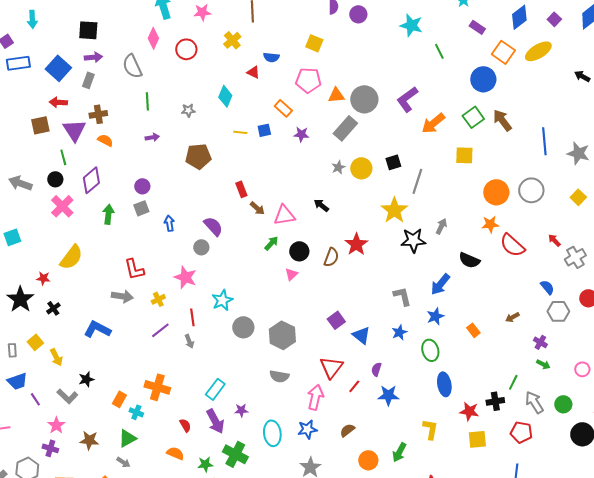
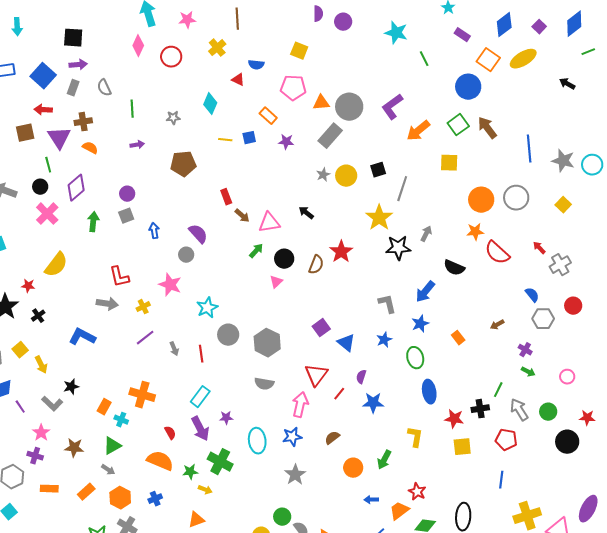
gray semicircle: (132, 66) -> (104, 88), moved, size x0.7
red line: (192, 317) -> (201, 354), moved
orange semicircle: (175, 453) -> (160, 461), size x1.5

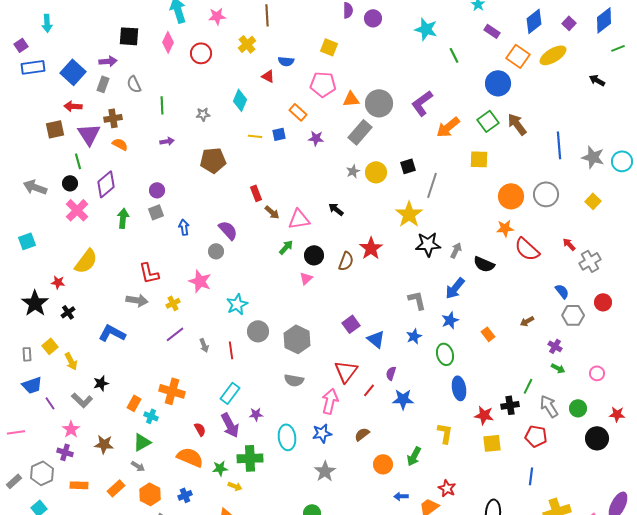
black square: (73, 38) -> (129, 36), moved
gray arrow: (426, 234) -> (456, 250), moved
green cross: (220, 462) -> (250, 458), turned -30

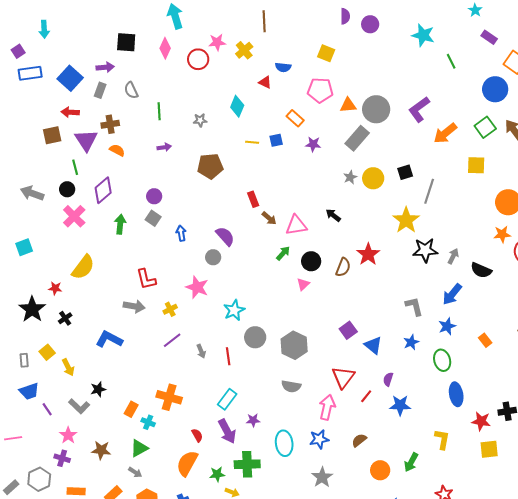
pink star: (217, 16) -> (217, 42), moved
gray square: (156, 212) -> (153, 218), turned -35
orange semicircle: (190, 457) -> (187, 463), turned -84

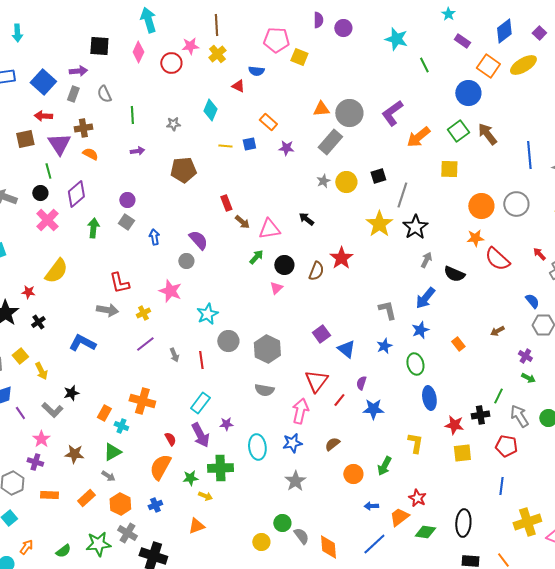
brown line: (264, 21) -> (216, 25), moved
pink pentagon: (320, 90) -> (276, 40), moved
black star: (425, 250) -> (415, 227), moved, turned -30

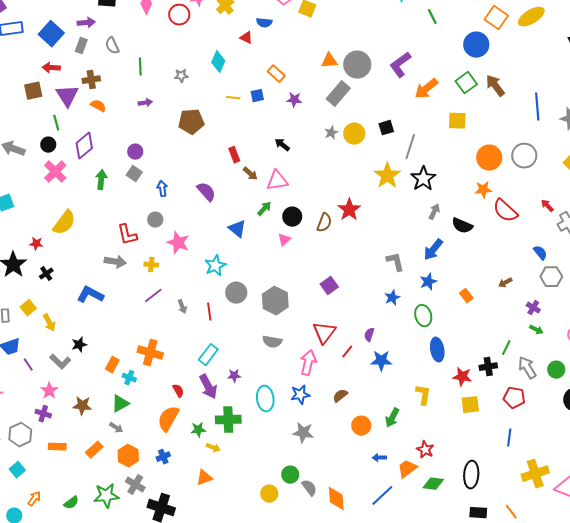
black arrow: (306, 219) -> (282, 145), moved
gray circle: (186, 261) -> (155, 220), moved
yellow cross: (143, 313) -> (151, 265), turned 32
blue triangle: (346, 349) -> (237, 229), moved
gray star: (295, 481) -> (303, 433), turned -30

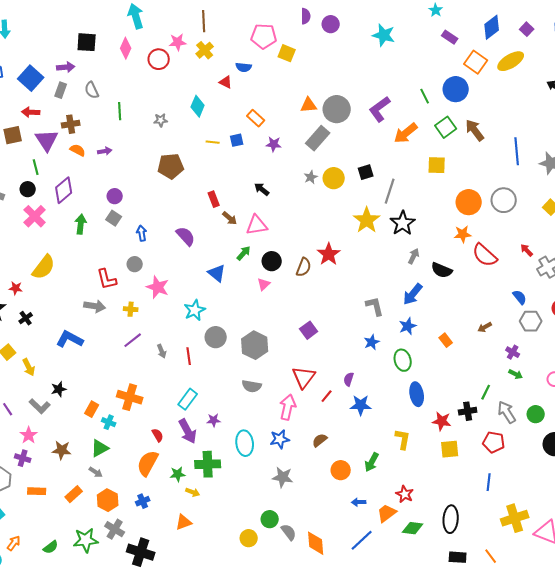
green line: (432, 17) -> (425, 96), moved
purple arrow: (145, 103) -> (105, 151), moved

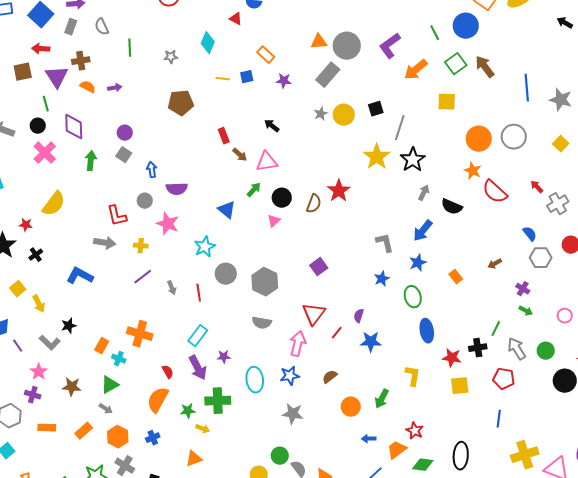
purple diamond: (64, 190) -> (74, 127), turned -52
orange star: (463, 234) -> (473, 171), turned 30
purple semicircle: (186, 236) -> (177, 189), moved, turned 130

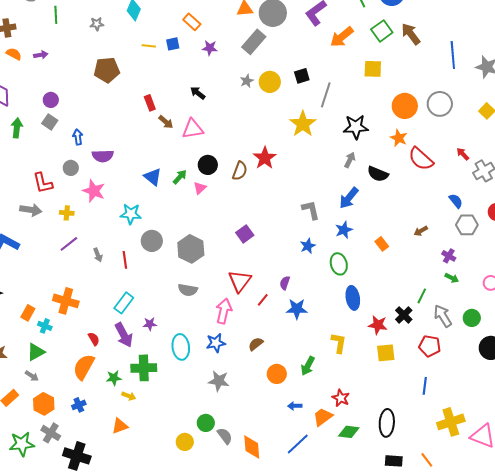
black star: (413, 160) -> (356, 127), moved, turned 30
green arrow: (254, 190) -> (180, 177), moved
cyan star: (205, 247) -> (131, 214), turned 30
black cross: (478, 348) -> (404, 315), turned -36

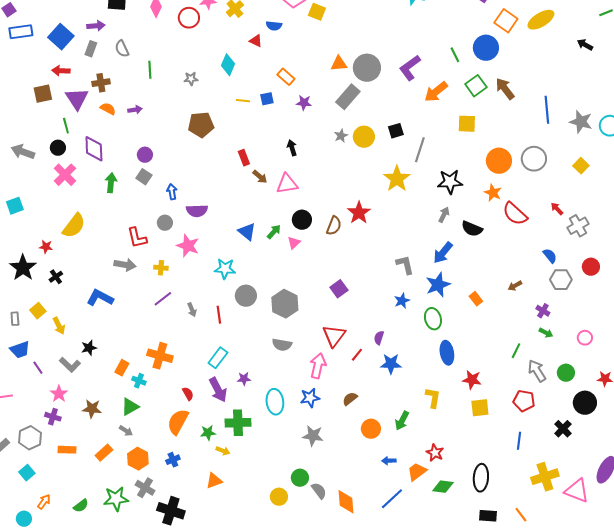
black arrow: (198, 93) -> (292, 148), turned 35
blue star: (344, 230) -> (438, 285), size x1.4
black cross: (404, 315) -> (563, 429), moved

